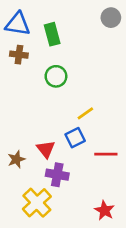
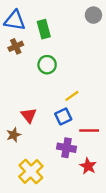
brown cross: (19, 55) -> (16, 46), turned -32
red triangle: (46, 149) -> (29, 115), moved
purple cross: (57, 175) -> (66, 148), moved
red star: (104, 210) -> (88, 166), moved

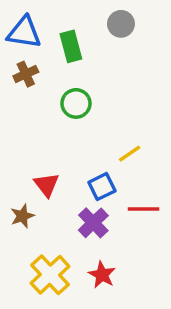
gray circle: (93, 15) -> (121, 24), moved
yellow line: (72, 96) -> (130, 154), moved
purple cross: (66, 148) -> (93, 223), moved, turned 36
red star: (88, 166) -> (102, 275), moved

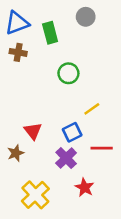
blue triangle: (24, 33) -> (17, 23), turned -30
brown cross: (26, 74) -> (18, 52), turned 35
green circle: (76, 103) -> (68, 73), moved
red star: (102, 275) -> (84, 187), moved

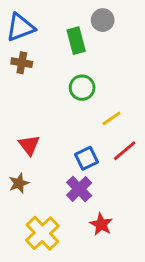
green rectangle: (50, 33) -> (76, 41), moved
yellow line: (92, 109) -> (111, 119), moved
red triangle: (33, 131) -> (29, 145), moved
red line: (102, 148) -> (125, 151), moved, turned -40

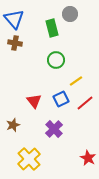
blue triangle: (20, 27) -> (14, 19), turned -50
red triangle: (29, 145) -> (34, 101), moved
blue square: (86, 158) -> (61, 99), moved
red star: (101, 224) -> (88, 158), moved

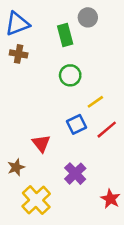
blue triangle: (14, 19) -> (17, 24), turned 50
red triangle: (34, 101) -> (41, 143), moved
brown star: (13, 125) -> (16, 167), moved
purple cross: (54, 129) -> (75, 174), moved

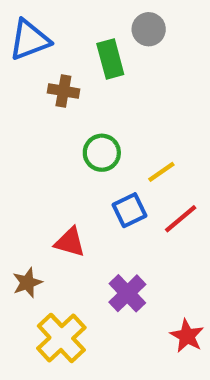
brown cross: (19, 54) -> (63, 91), moved
green circle: (70, 75) -> (102, 153), moved
red triangle: (41, 143) -> (70, 242), turned -36

